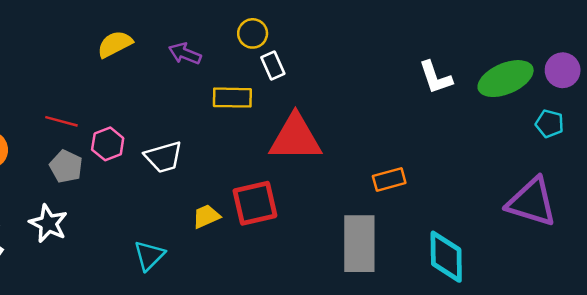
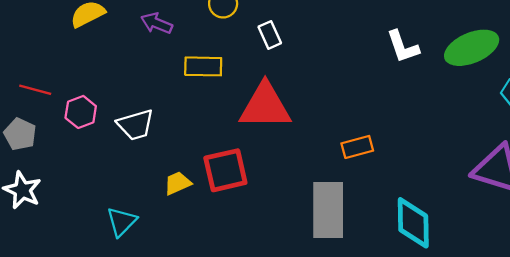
white rectangle: (273, 65) -> (270, 35), moved
gray pentagon: (66, 166) -> (20, 134), moved

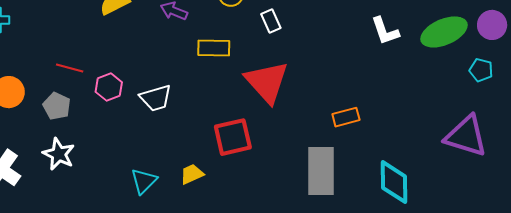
red triangle: (265, 106) -> (267, 82), turned 48
yellow trapezoid: (178, 183) -> (192, 174), moved

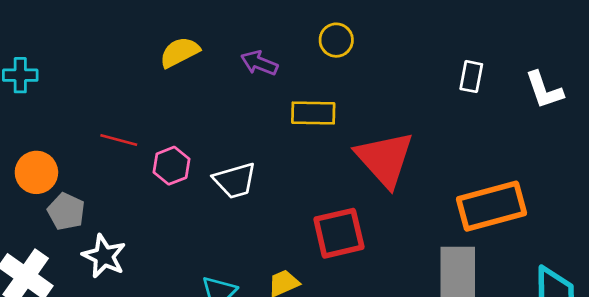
white rectangle: (271, 21) -> (471, 77), moved, turned 35
gray pentagon: (57, 106) -> (66, 212), moved
orange rectangle: (346, 117) -> (492, 206), size x1.8

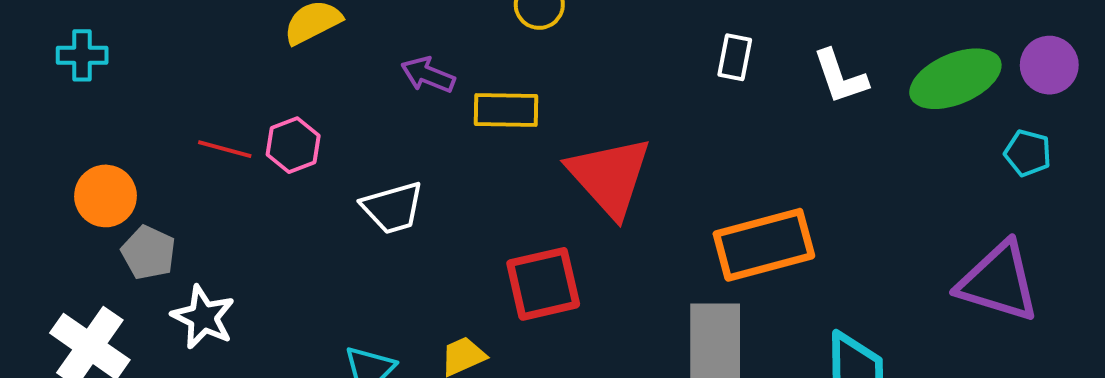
purple arrow: (259, 63) -> (428, 75), moved
pink hexagon: (171, 166) -> (293, 145), moved

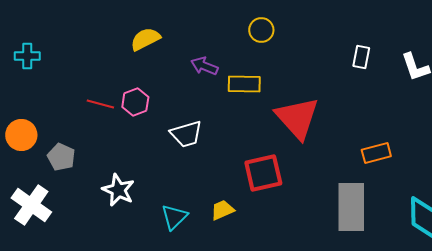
orange circle: (106, 196) -> (21, 135), moved
orange rectangle: (764, 245) -> (376, 153), size x0.6
white star: (203, 317) -> (118, 190), moved

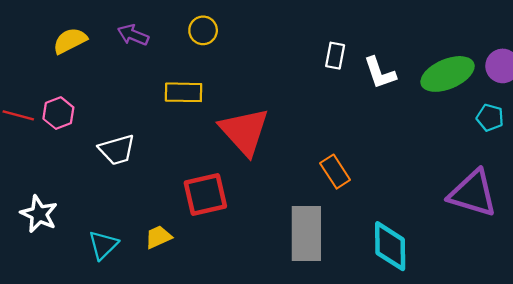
white rectangle: (361, 57) -> (335, 56), moved
purple arrow: (204, 66) -> (133, 35), moved
orange rectangle: (376, 153) -> (335, 172), turned 72

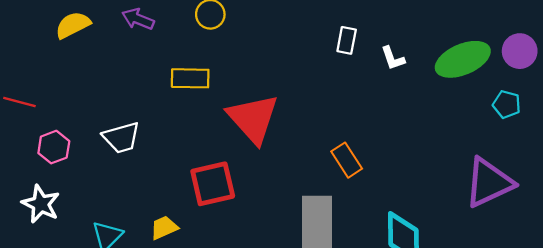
white L-shape: (380, 73) -> (393, 58), size x0.7
pink hexagon: (58, 113) -> (54, 147), moved
purple triangle: (473, 193) -> (489, 183), turned -42

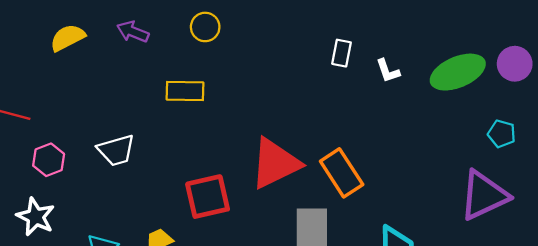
cyan pentagon: (507, 104) -> (502, 134), moved
red triangle: (253, 119) -> (275, 163), moved, turned 46
orange rectangle: (347, 160) -> (342, 173), size x1.4

